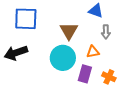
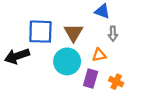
blue square: (26, 19) -> (40, 32), moved

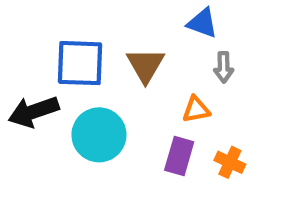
cyan circle: (67, 61) -> (99, 135), moved

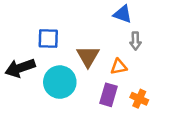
blue square: (80, 63) -> (48, 38), size x0.7
brown triangle: (145, 65) -> (88, 56), moved

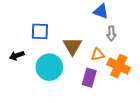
black arrow: (20, 68) -> (17, 56), size x0.6
orange cross: (139, 99) -> (119, 66), moved, size x1.5

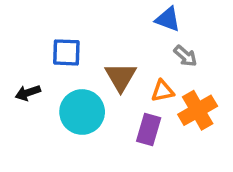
gray arrow: (111, 33) -> (185, 56), turned -48
orange cross: (119, 66) -> (198, 110), turned 35

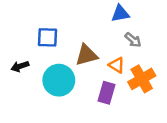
blue triangle: (168, 19) -> (120, 14), turned -30
brown triangle: (121, 77) -> (86, 55), turned 45
orange triangle: (163, 91) -> (117, 65), turned 42

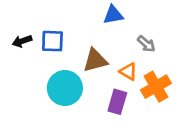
blue triangle: (120, 14) -> (113, 15), moved
black arrow: (20, 66) -> (22, 41), moved

